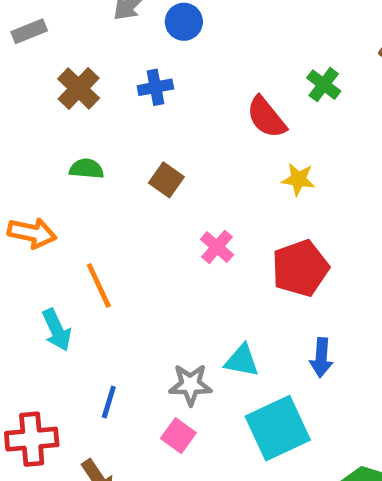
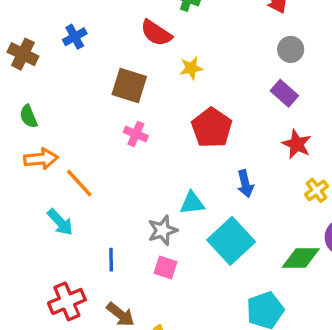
green semicircle: (87, 169) -> (28, 116), moved, turned -100
brown square: (166, 180) -> (129, 86), moved, size x1.5
orange arrow: (32, 233) -> (41, 159), moved
pink cross: (217, 247) -> (136, 134), moved

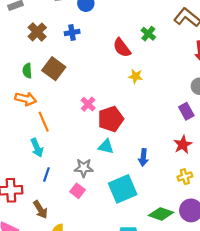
brown square: (129, 86) -> (54, 69), moved
red pentagon: (212, 128) -> (111, 119), moved
cyan triangle: (192, 203) -> (106, 147), moved
cyan arrow: (60, 222) -> (37, 148), moved

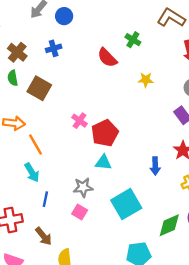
green semicircle: (27, 71) -> (13, 78), moved
yellow star: (136, 76) -> (146, 80), moved
blue arrow: (143, 157) -> (155, 166), moved
green diamond: (161, 214) -> (169, 225), turned -35

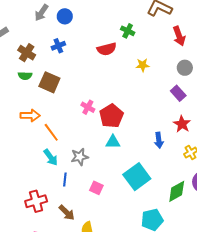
red semicircle: (107, 58) -> (107, 49), turned -54
green semicircle: (13, 78) -> (25, 76), turned -72
gray star: (83, 187) -> (80, 157), moved

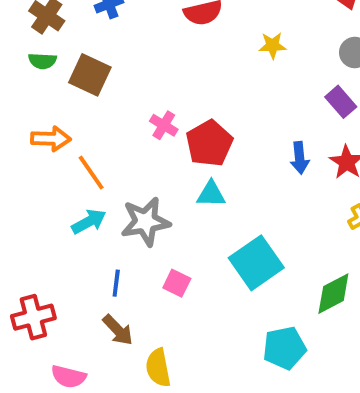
blue arrow: (159, 140) -> (300, 158), moved
cyan arrow: (51, 157) -> (89, 222), turned -84
gray star: (80, 157) -> (145, 222), size x1.4
blue line: (65, 180) -> (116, 283), moved
red cross: (36, 201) -> (33, 317), moved

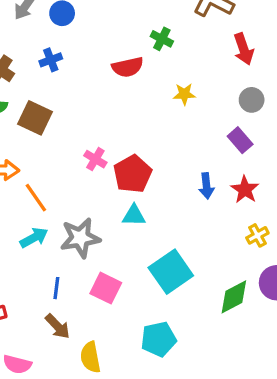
pink square: (177, 283) -> (106, 288), size x1.4
cyan pentagon: (284, 348) -> (159, 339), moved

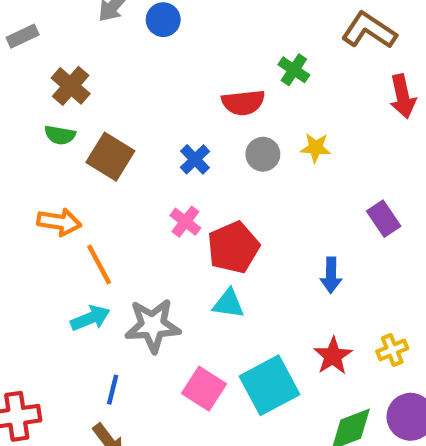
blue cross: (51, 60) -> (195, 159), moved, turned -30
gray circle: (252, 100) -> (263, 154), moved
red star: (245, 190) -> (333, 356), moved
pink square: (106, 288) -> (204, 389), moved

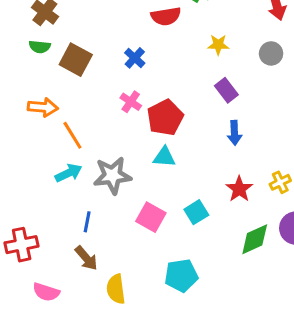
gray circle: (263, 154) -> (271, 53), moved
purple rectangle: (384, 219) -> (226, 90), moved
cyan square: (270, 385) -> (196, 212), size x0.6

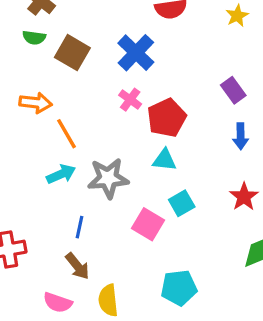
yellow star: (218, 45) -> (237, 16), moved, turned -30
blue cross: (135, 58) -> (136, 53), size x1.6
cyan square: (196, 212) -> (182, 203), moved
pink semicircle: (46, 292) -> (58, 303), moved

